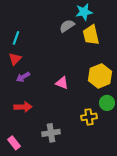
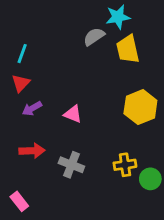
pink triangle: (62, 83) -> (73, 114), moved
green circle: (107, 103) -> (150, 179), moved
gray cross: (51, 133) -> (71, 165), moved, turned 30

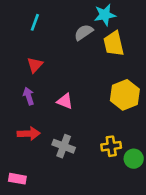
cyan line: (22, 54) -> (35, 22), moved
red triangle: (21, 83) -> (35, 65), moved
purple arrow: (32, 108) -> (29, 96), turned 102
pink rectangle: (19, 201) -> (17, 179), turned -42

